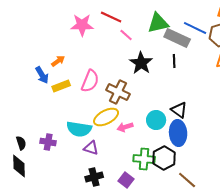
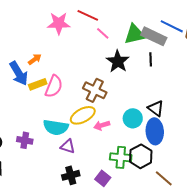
green triangle: (158, 23) -> (135, 34), moved
blue arrow: (42, 75) -> (19, 73), size x1.4
pink semicircle: (90, 81) -> (54, 86), moved

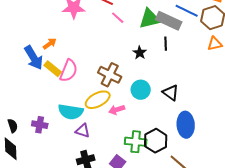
black star: (118, 61) -> (140, 53), moved, size x0.6
yellow rectangle: (38, 84) -> (53, 69), turned 60
cyan circle: (133, 118) -> (141, 90), moved
blue ellipse: (155, 131) -> (186, 125), moved

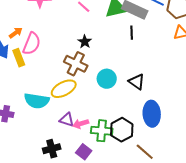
black star: (140, 53) -> (85, 42), moved
yellow rectangle: (53, 69) -> (19, 58), turned 30
pink semicircle: (69, 71) -> (32, 44), moved
pink arrow: (117, 110) -> (81, 124), moved
purple triangle: (83, 131) -> (67, 120), moved

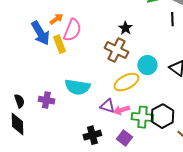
yellow ellipse: (64, 89) -> (126, 82), moved

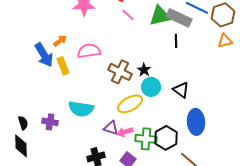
black star: (125, 28) -> (144, 70), moved
pink semicircle: (72, 30) -> (89, 51), moved, turned -120

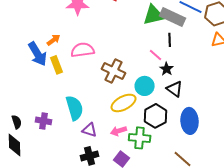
pink line: (128, 15) -> (156, 55), moved
black star: (144, 70) -> (167, 69), moved
cyan semicircle: (81, 109) -> (75, 108), turned -115
purple triangle: (111, 128) -> (90, 130), moved
black hexagon: (166, 138) -> (156, 116), moved

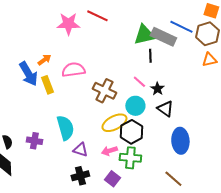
black line: (170, 40) -> (150, 56), moved
pink line: (156, 55) -> (139, 82), moved
black hexagon: (156, 116) -> (131, 132), moved

